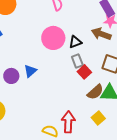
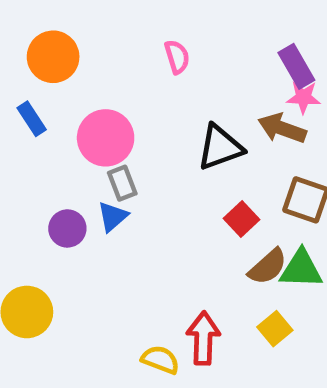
pink circle: (53, 38) -> (106, 138), moved
black triangle: (75, 42) -> (220, 147), size x1.5
gray rectangle: (77, 61) -> (122, 183), moved

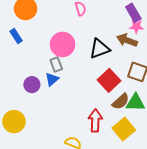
pink circle: (106, 138) -> (63, 44), moved
red square: (241, 219) -> (109, 80), size x1.5
yellow square: (275, 329) -> (124, 129), size x1.5
red arrow: (203, 338) -> (95, 121), moved

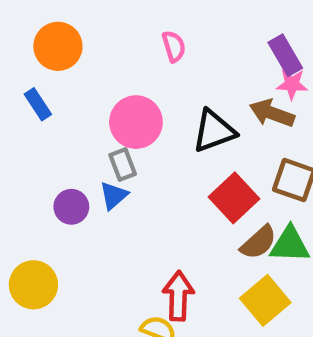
red arrow: (95, 121) -> (178, 296), moved

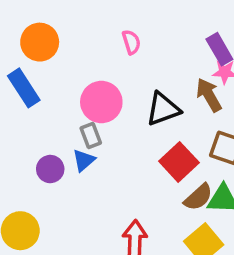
blue rectangle: (38, 104) -> (24, 88), size x1.5
brown arrow: (272, 113) -> (209, 95), turned 40

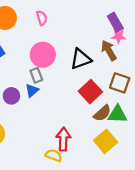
pink semicircle: (131, 42) -> (42, 18), moved

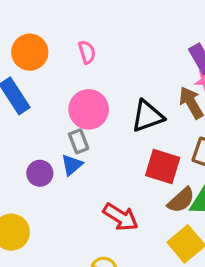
red square: (90, 92) -> (163, 167), turned -30
red arrow: (63, 139) -> (121, 217), moved, turned 120

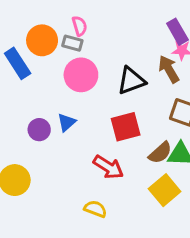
orange circle: (30, 52) -> (42, 40), moved
gray rectangle: (79, 141) -> (72, 43), moved, turned -54
red square: (163, 167) -> (126, 127), moved, turned -32

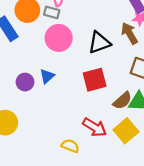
red arrow: (108, 167) -> (95, 127), moved

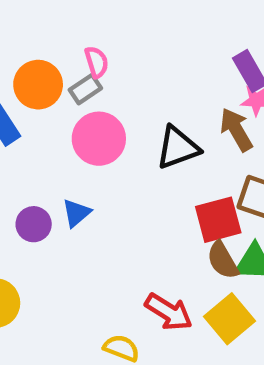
gray rectangle: (52, 12) -> (85, 89), turned -49
red square: (95, 80) -> (218, 220), moved
brown semicircle: (122, 101) -> (223, 260), turned 102

